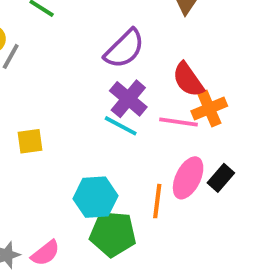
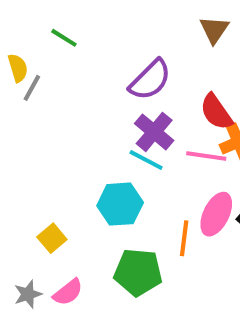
yellow square: (30, 141) -> (52, 238), moved, turned -32
cyan hexagon: (96, 197) -> (120, 204), moved

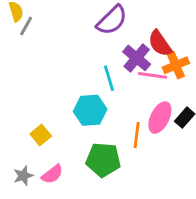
purple cross: (154, 132) -> (137, 58), moved
cyan line: (146, 160) -> (109, 78), turned 45

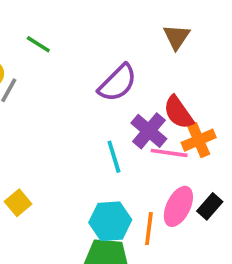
cyan hexagon: (90, 110) -> (110, 221), moved
yellow square: (41, 135) -> (18, 203), moved

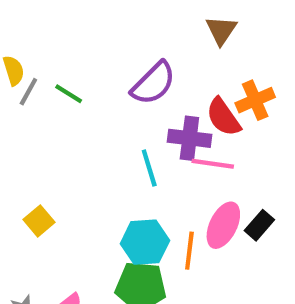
green line: (38, 44) -> (69, 94), moved
purple cross: (149, 131) -> (189, 138), turned -33
orange cross: (199, 140) -> (255, 100), moved

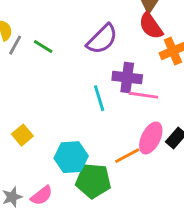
red semicircle: (223, 117) -> (151, 26), moved
cyan hexagon: (145, 242) -> (71, 157), moved
orange line: (189, 251) -> (127, 156), turned 55

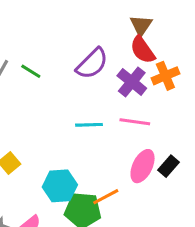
purple cross: (127, 77) -> (132, 82), moved, turned 32
cyan line: (99, 98) -> (89, 125), turned -75
orange line: (127, 156) -> (106, 197), moved

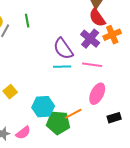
purple semicircle: (92, 64) -> (63, 49), moved, turned 100
green line: (31, 71) -> (27, 21), moved, turned 48
black rectangle: (169, 166) -> (114, 118), moved, turned 32

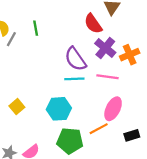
red semicircle: (97, 18) -> (93, 24), moved
orange cross: (112, 35) -> (130, 55), moved
cyan hexagon: (43, 107) -> (59, 109), moved
orange line: (73, 114) -> (99, 129), moved

